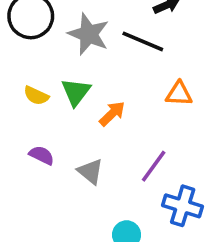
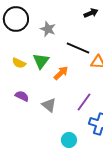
gray star: (89, 34) -> (48, 29), size x0.7
black line: (143, 41) -> (78, 48), moved

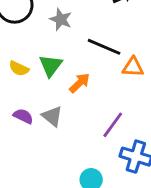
gray triangle: (49, 105) -> (52, 116), moved

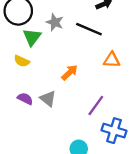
black line: (104, 47) -> (89, 29), moved
green triangle: (51, 66) -> (32, 37), moved

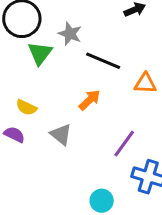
black line: (89, 29) -> (103, 61), moved
yellow semicircle: (22, 61) -> (26, 107), moved
purple semicircle: (25, 99) -> (14, 135), moved

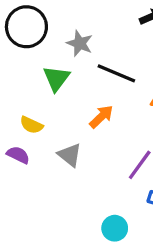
green triangle: (40, 53) -> (56, 78), moved

